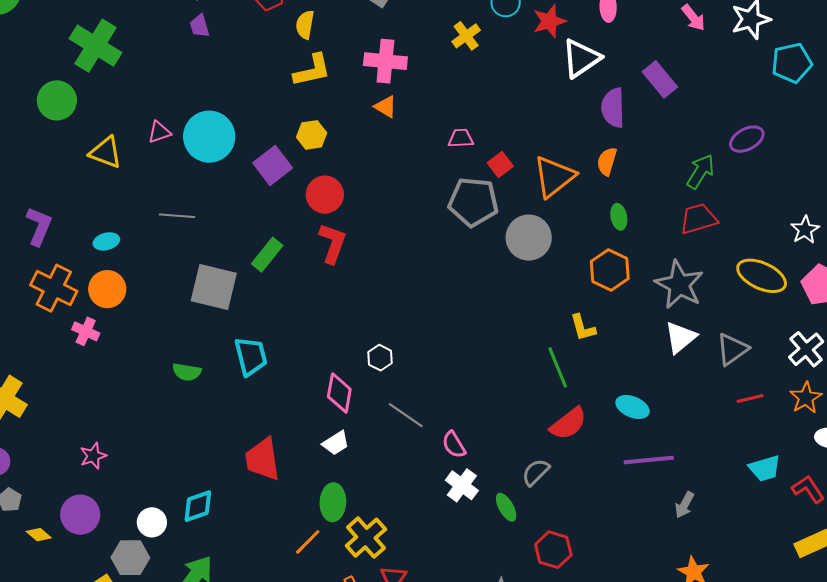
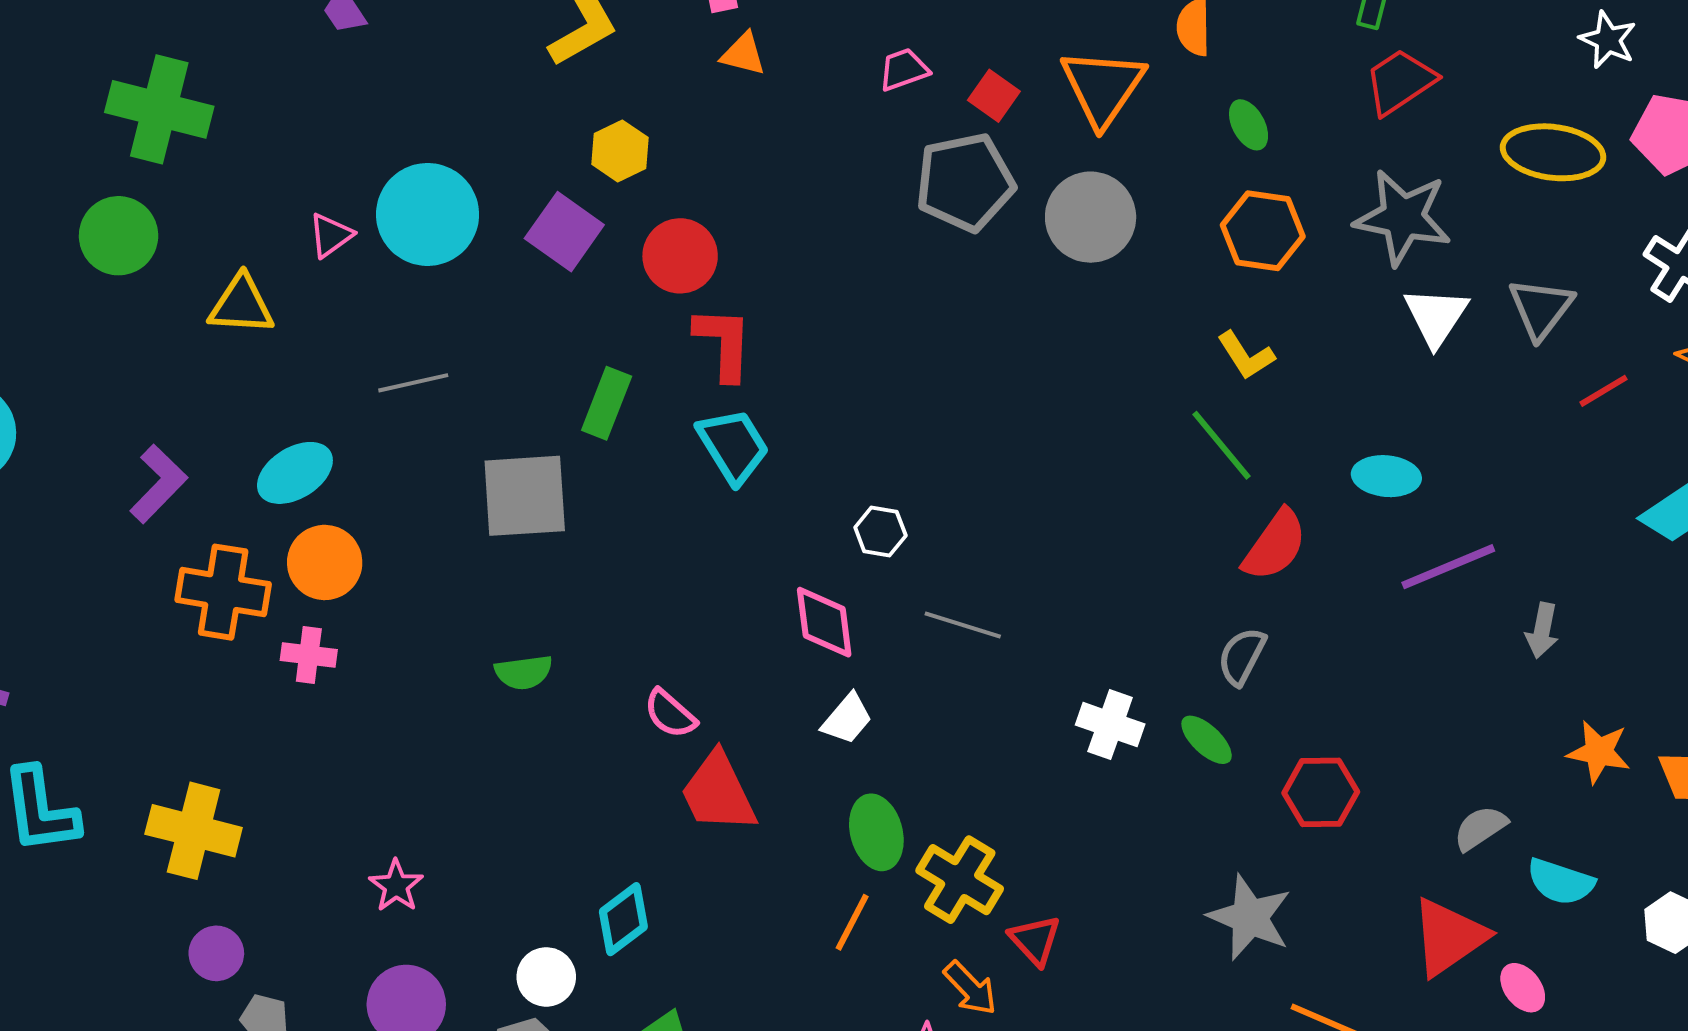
purple L-shape: (39, 226) -> (158, 484), turned 39
cyan ellipse: (106, 241) -> (295, 473), size x1.5
cyan trapezoid: (251, 356) -> (733, 446), moved
pink semicircle: (454, 445) -> (670, 714), moved

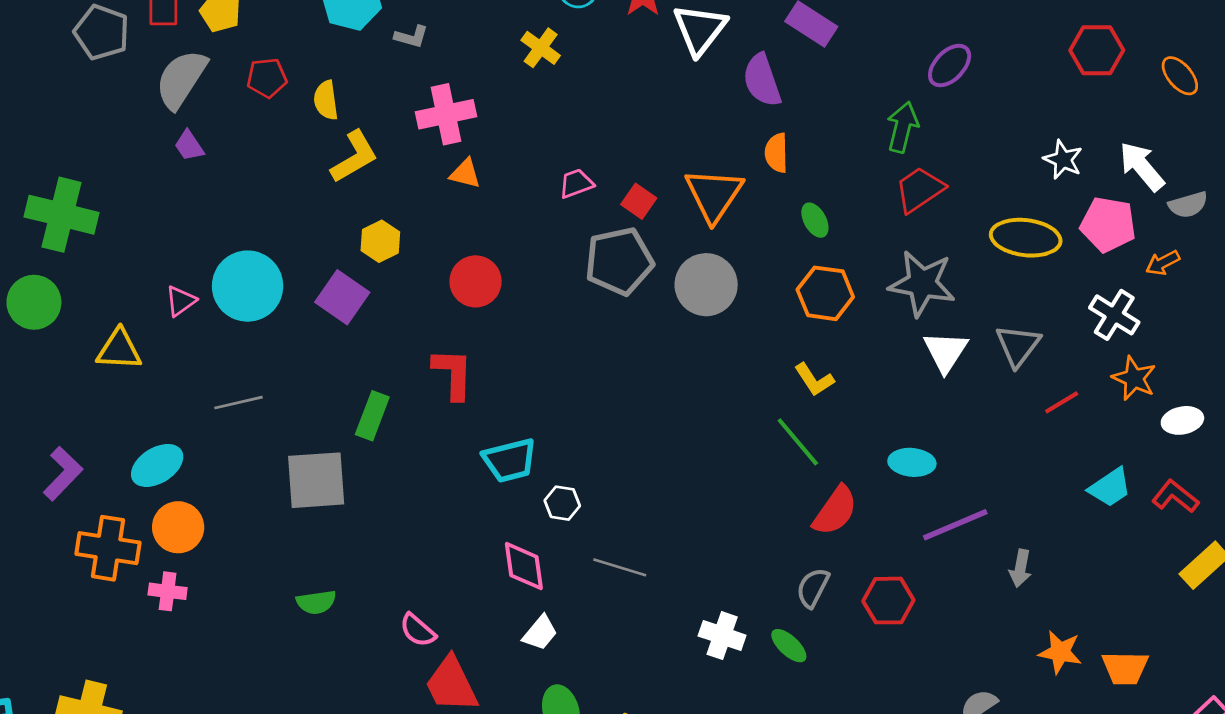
red circle: (680, 256) -> (476, 281), moved
cyan trapezoid: (733, 446) -> (510, 460), moved, turned 108
red hexagon: (1321, 792) -> (888, 601), moved

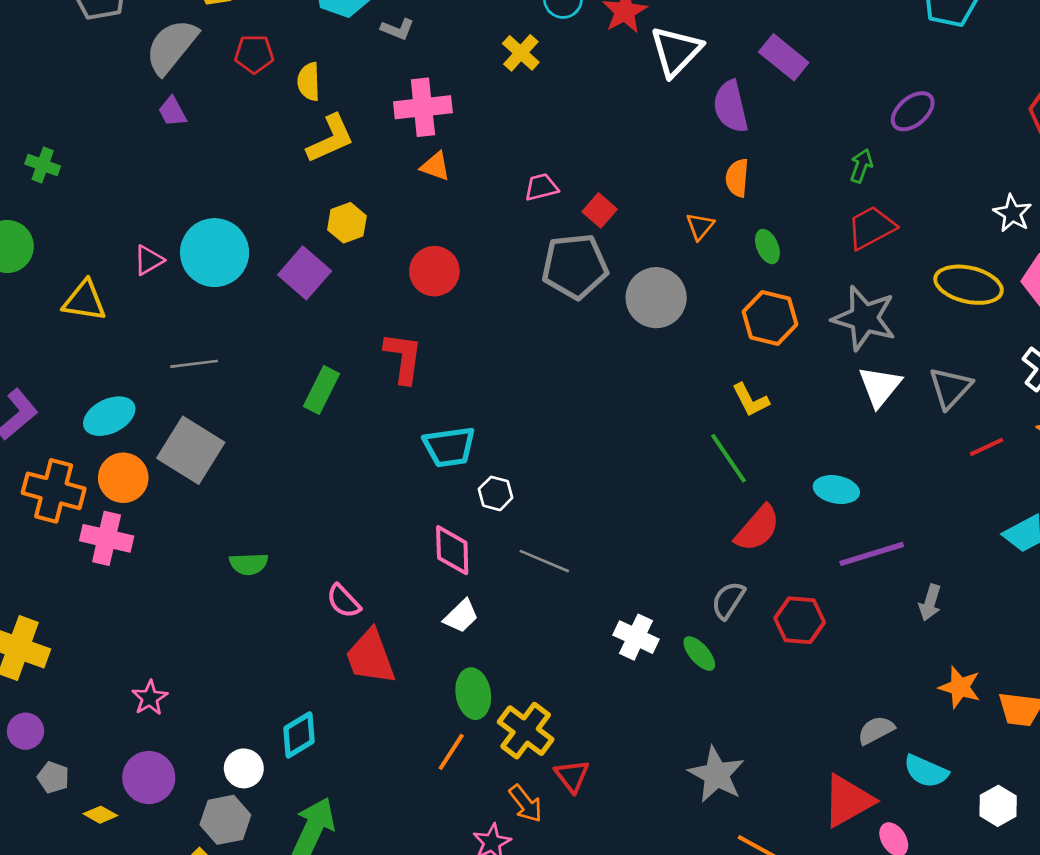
green arrow: (903, 127) -> (861, 166), size x0.7
orange triangle: (714, 195) -> (700, 226), moved, size x0.5
green cross: (62, 215) -> (43, 165), size x0.5
gray square: (316, 480) -> (191, 450), moved, turned 30
pink cross: (168, 591) -> (107, 538), size x1.4

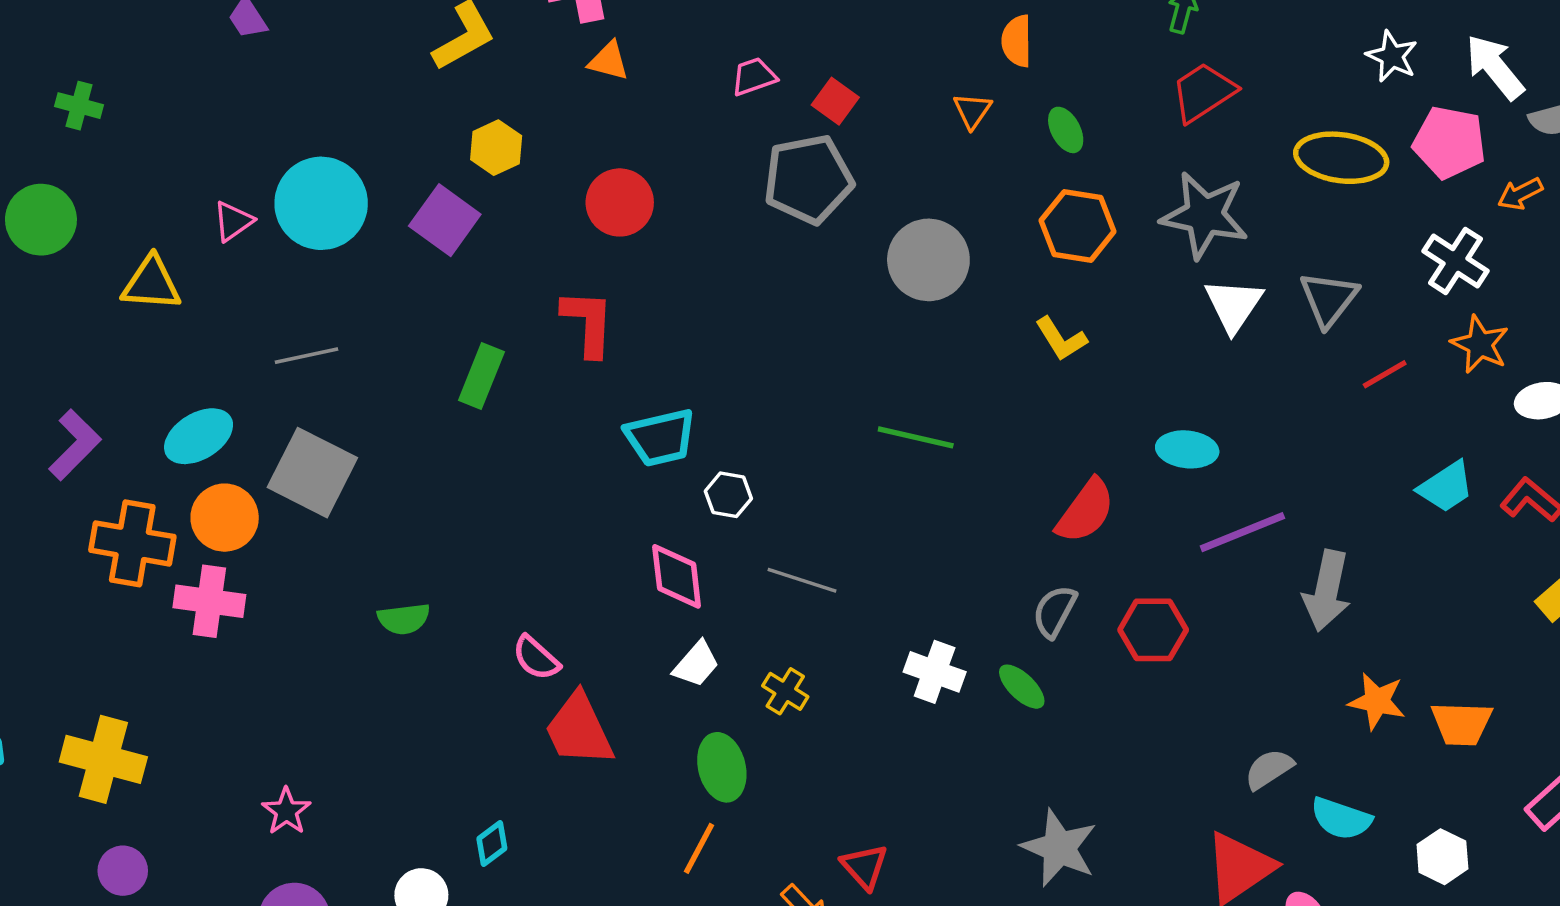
gray circle: (656, 298) -> (928, 260), moved
green line: (728, 458) -> (916, 437), moved, turned -38
gray arrow: (930, 603) -> (1327, 591), size x1.6
yellow cross: (526, 731) -> (785, 691), moved, size x0.6
cyan diamond: (299, 735) -> (492, 843), size x0.7

